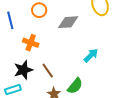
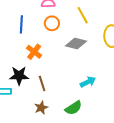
green semicircle: (75, 86) -> (74, 108), moved

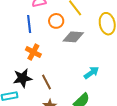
orange circle: (52, 23) -> (56, 21), moved
blue line: (21, 24) -> (29, 24), moved

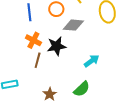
black star: (22, 78) -> (56, 46), moved
brown line: (47, 82) -> (38, 60), moved, turned 42

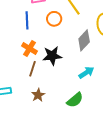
gray diamond: (73, 25) -> (84, 40), moved, turned -55
brown star: (50, 94) -> (38, 95), moved

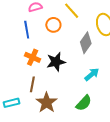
brown line: (33, 69) -> (32, 84), moved
brown star: (38, 95) -> (47, 102), size x1.5

